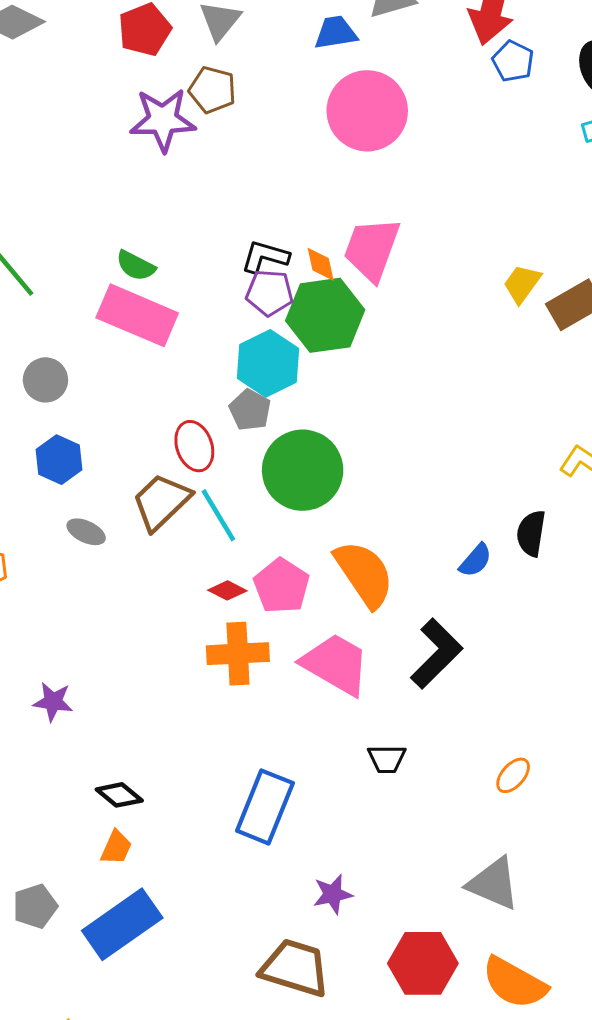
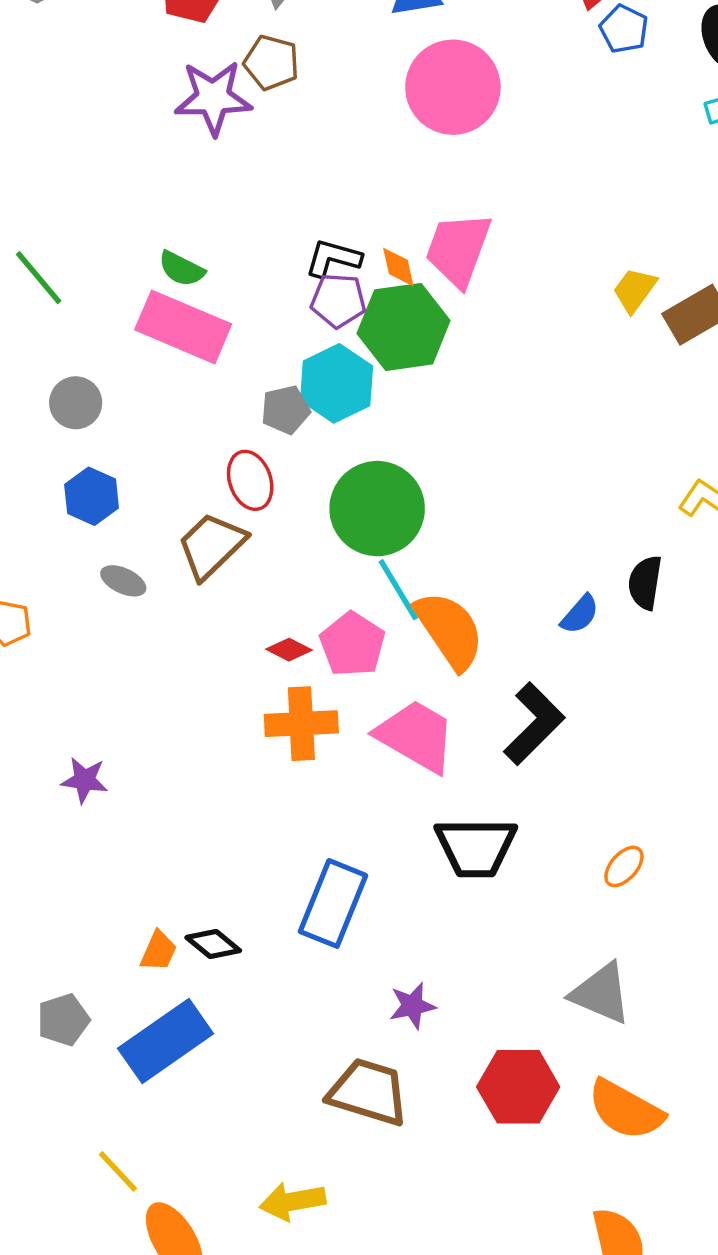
gray pentagon: (250, 410) -> (285, 410), moved, turned 30
cyan line: (218, 515) -> (398, 590), moved
black trapezoid: (387, 759) -> (476, 847), size x1.8
black diamond: (119, 795) -> (213, 944), moved

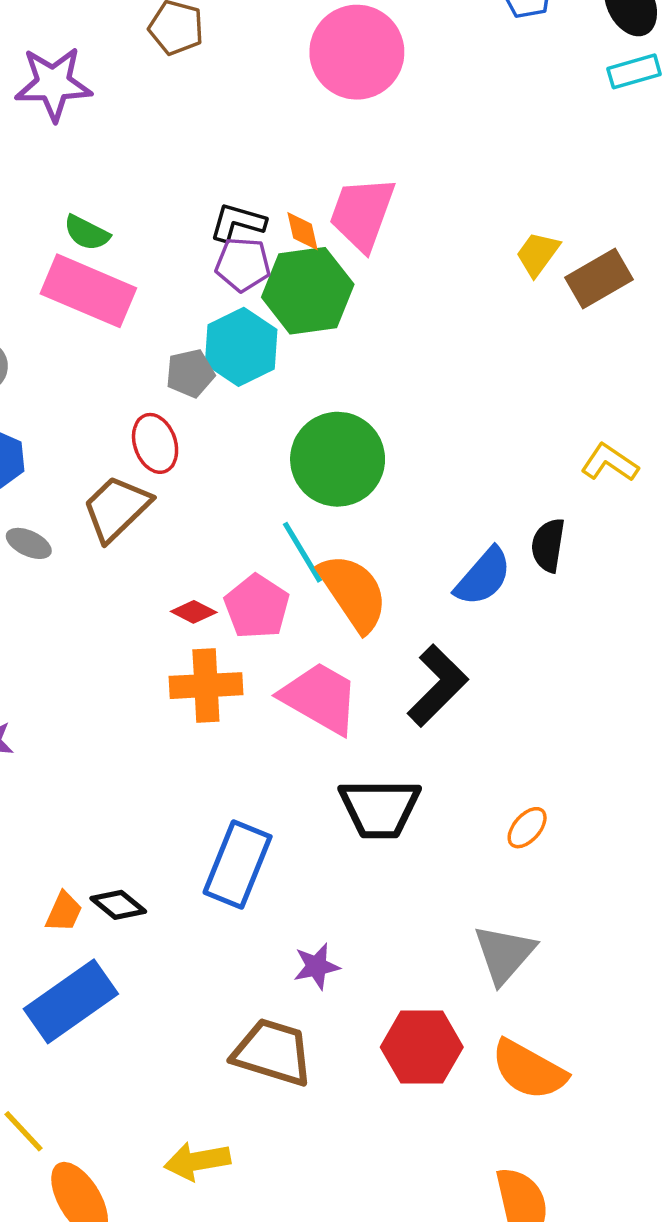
purple star: (213, 98) -> (53, 84), moved
green circle: (377, 509) -> (338, 459), moved
blue semicircle: (580, 614) -> (483, 577), size x1.5
gray triangle: (601, 993) -> (504, 954), turned 48

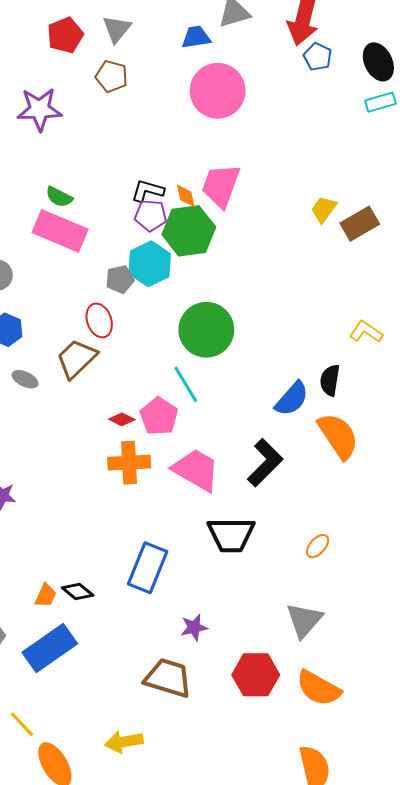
orange semicircle: (353, 593) -> (338, 436), moved

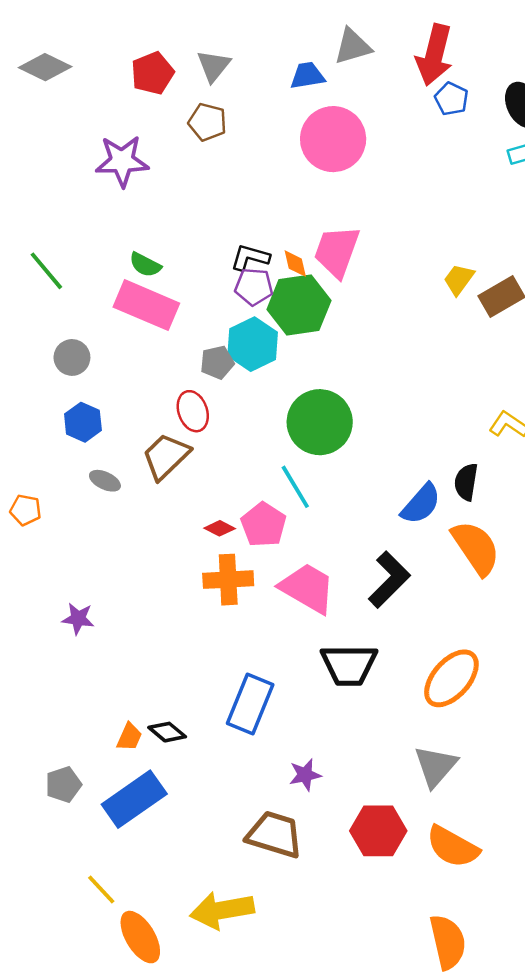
orange ellipse: (318, 546) -> (451, 678), size x2.0
yellow arrow: (124, 742) -> (222, 910), size x1.4

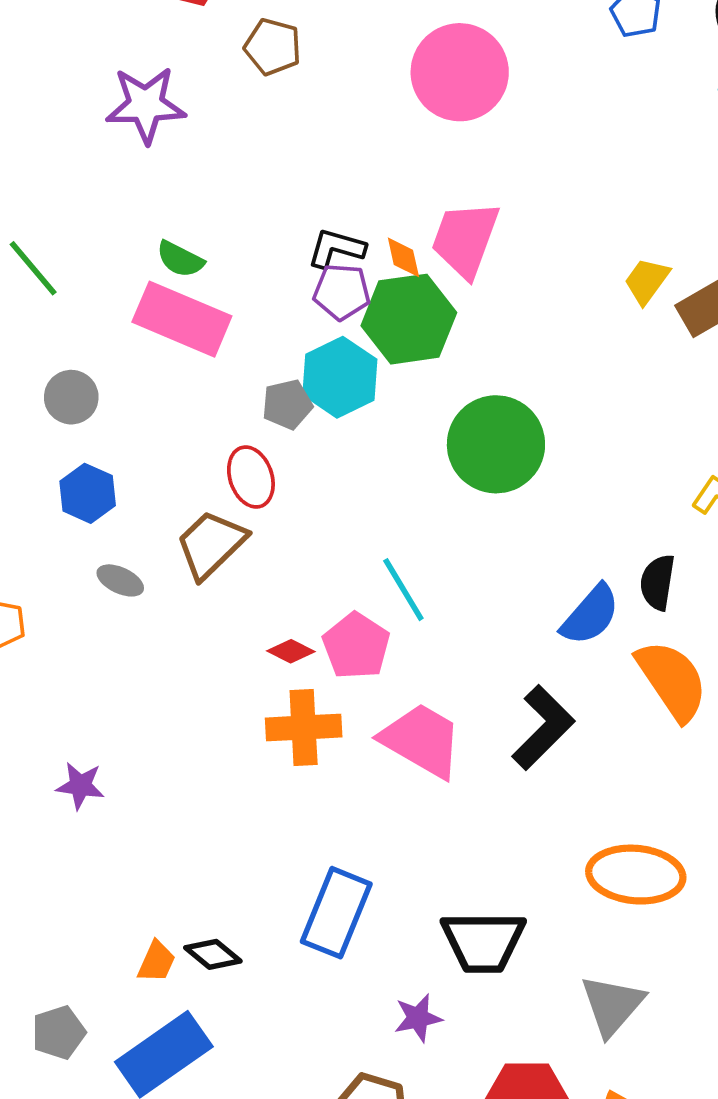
green circle: (320, 422) -> (496, 444), moved
black trapezoid: (349, 665) -> (483, 942), moved
orange ellipse: (451, 678) -> (636, 875), turned 54

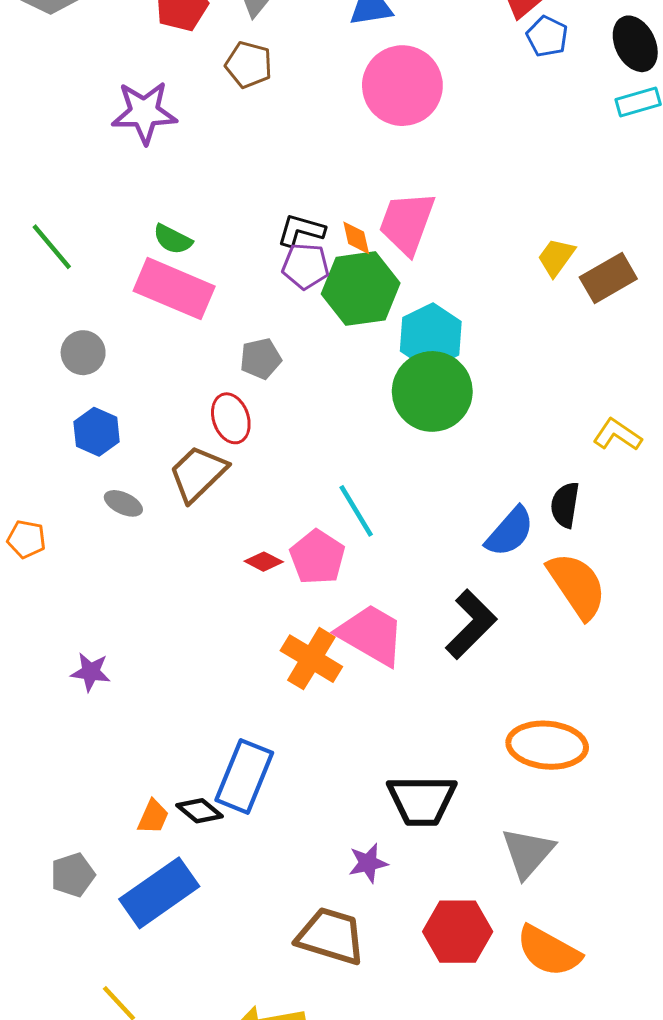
cyan hexagon: (340, 377) -> (431, 336), moved
orange cross: (304, 728) -> (311, 659), moved, turned 34
blue rectangle: (336, 913) -> (244, 776), moved

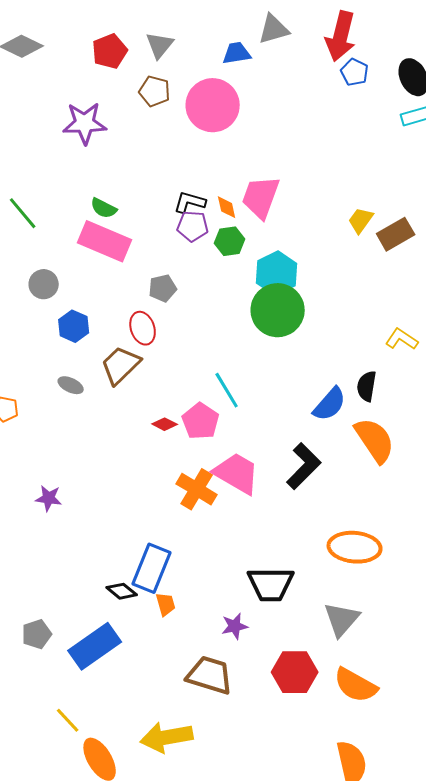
pink circle: (402, 86) -> (213, 105), moved
green hexagon: (361, 289) -> (230, 241), size x0.6
blue hexagon: (97, 432) -> (74, 326), moved
orange trapezoid: (153, 817) -> (166, 604), moved, turned -40

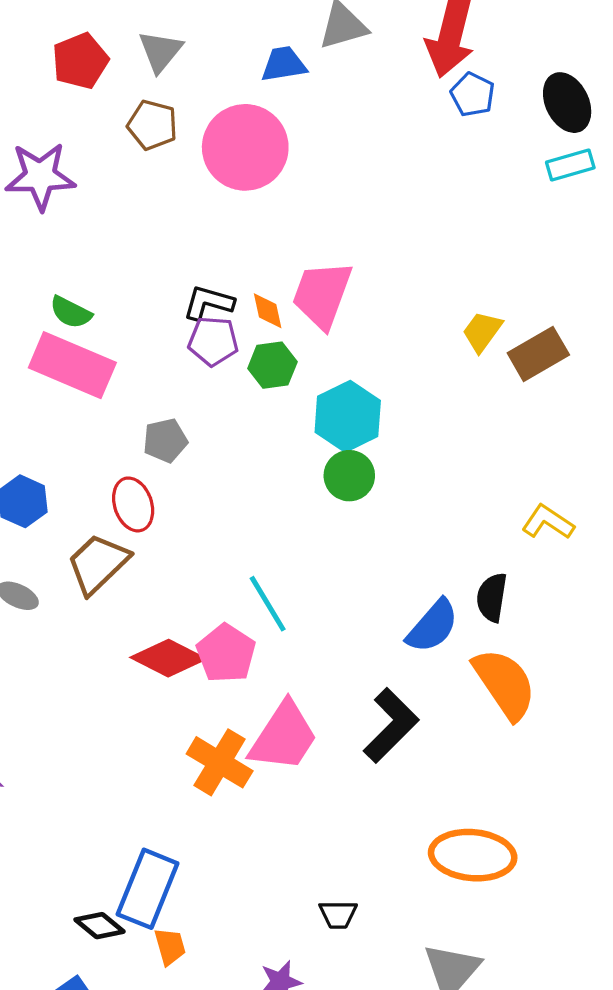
green circle: (278, 310) -> (349, 476), size x0.6
red diamond: (165, 424) -> (168, 658), size x1.8
pink trapezoid: (237, 473) -> (284, 737), turned 93
black trapezoid: (271, 584) -> (338, 914), size x0.5

